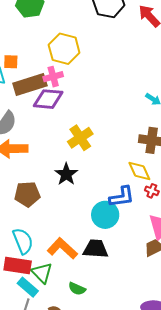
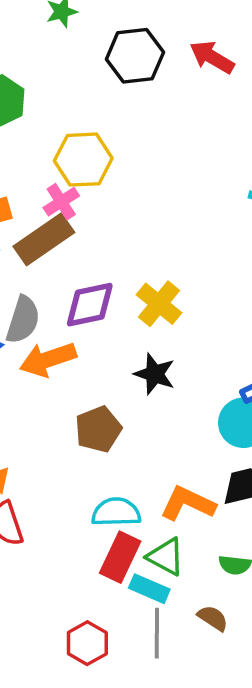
pink cross: (53, 77) -> (61, 202), moved
purple diamond: (48, 99) -> (90, 305), moved
cyan semicircle: (23, 241) -> (116, 512), turned -52
red rectangle: (18, 266) -> (120, 557), turned -56

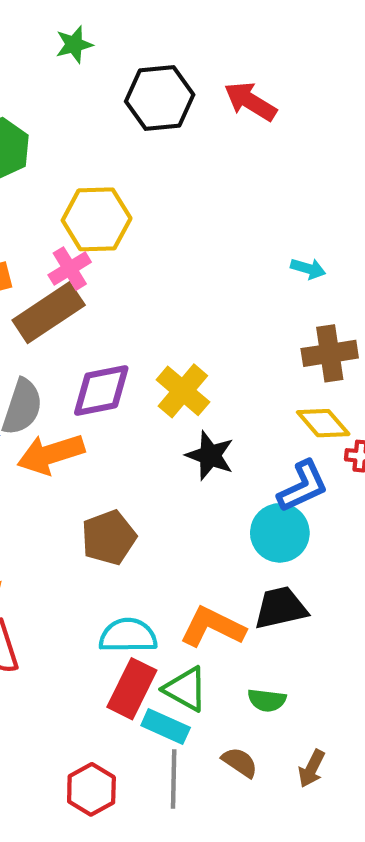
black star: (155, 374) -> (210, 455), moved

